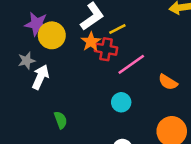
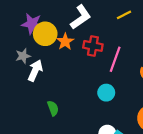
yellow line: (117, 29) -> (124, 15), moved
orange star: (91, 42) -> (65, 42), moved
pink line: (131, 64) -> (115, 59), turned -35

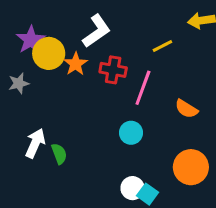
yellow line: (124, 15) -> (162, 46), moved
purple star: (32, 24) -> (31, 40), turned 30
white arrow: (35, 70) -> (35, 143), moved

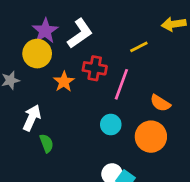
purple star: (31, 40) -> (45, 31), moved
orange star: (76, 64) -> (64, 82), moved
white arrow: (35, 143) -> (32, 118), moved
orange circle: (191, 167) -> (151, 137), moved

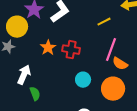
yellow circle: (37, 54) -> (17, 27), moved
red cross: (95, 68) -> (71, 50), moved
pink line: (121, 84) -> (111, 50), moved

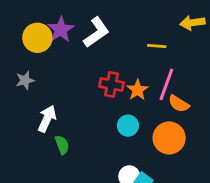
yellow line: (104, 22) -> (157, 46), turned 32
yellow circle: (17, 27) -> (37, 38), moved
orange star: (48, 48) -> (138, 90), moved

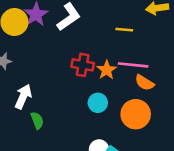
pink line: (166, 84) -> (133, 65), turned 76

